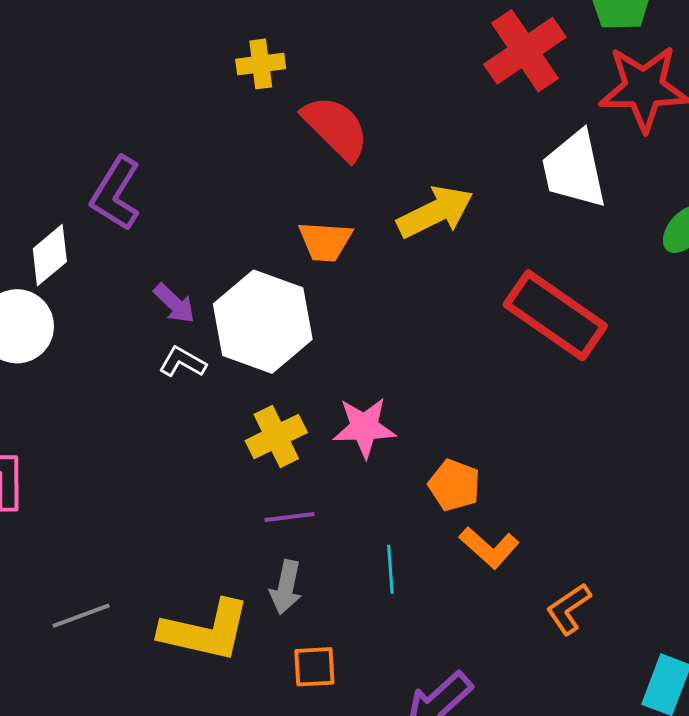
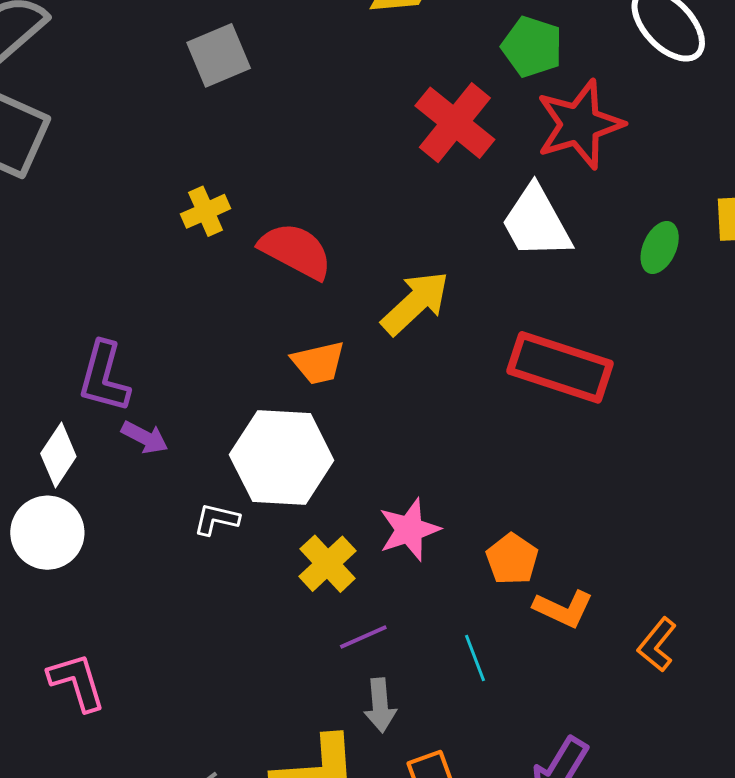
purple arrow: (174, 303) -> (145, 437), moved
orange pentagon: (454, 485) -> (512, 559), turned 30

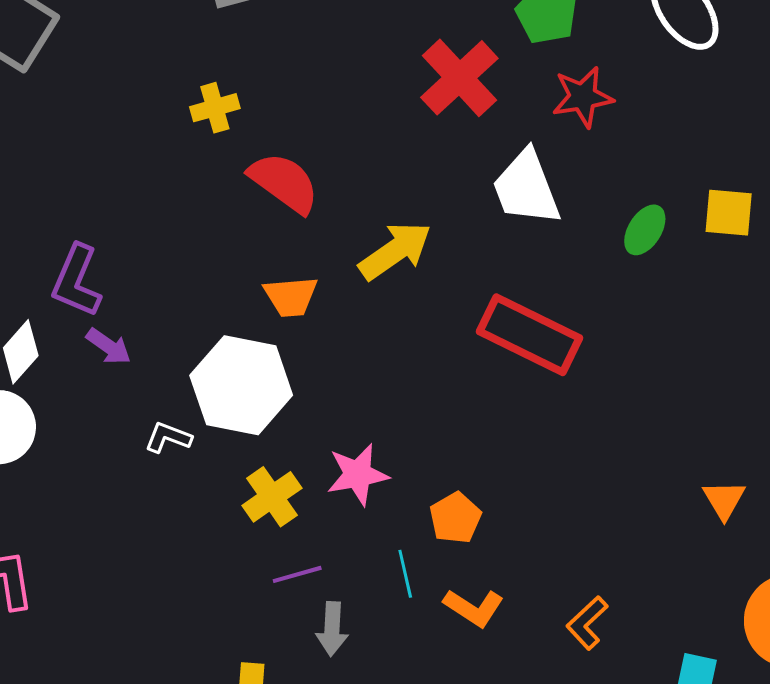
red star: (580, 124) -> (583, 97), size x0.7
yellow cross: (206, 211) -> (215, 108), moved
orange L-shape: (563, 609) -> (474, 608), moved
cyan line: (475, 658) -> (405, 574), moved
gray arrow: (380, 705) -> (332, 629), moved

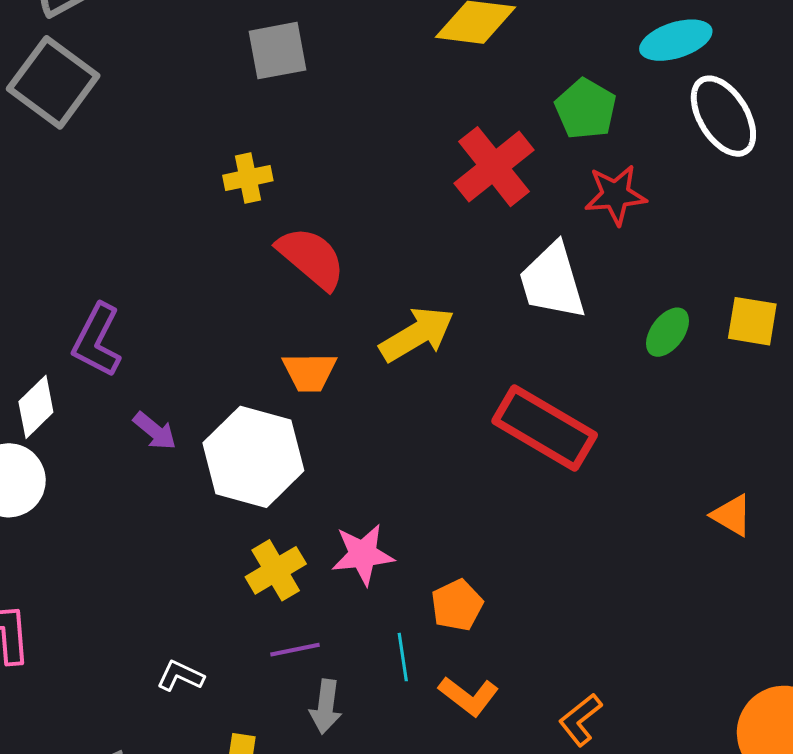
purple arrow: (109, 346) -> (155, 431), moved
white L-shape: (168, 437) -> (180, 676), moved
orange triangle: (724, 500) -> (732, 515), moved, turned -33

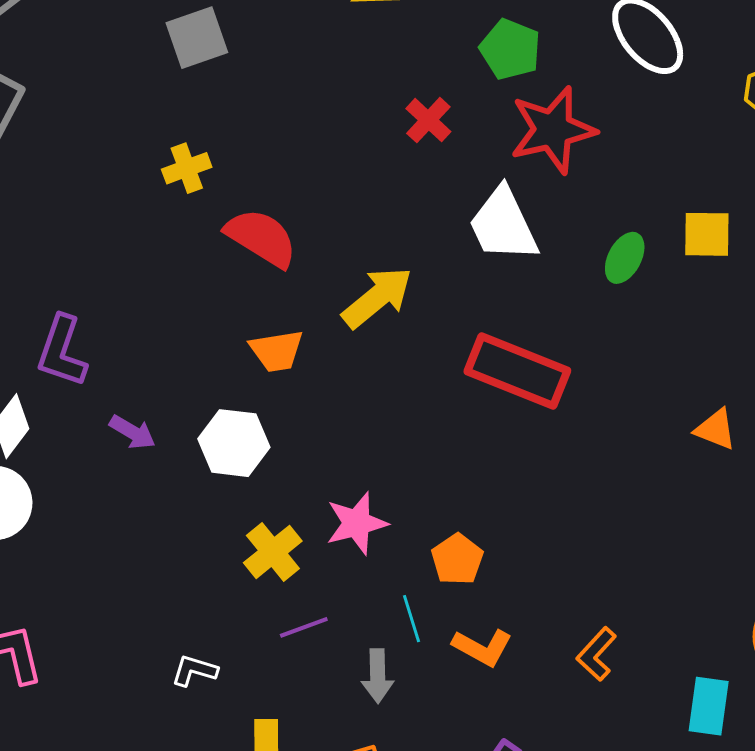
red cross: (494, 167) -> (428, 120), size x0.6
red star: (616, 195) -> (553, 130), size x1.4
white hexagon: (253, 457) -> (234, 443), size x0.7
gray arrow: (326, 707) -> (378, 676), moved

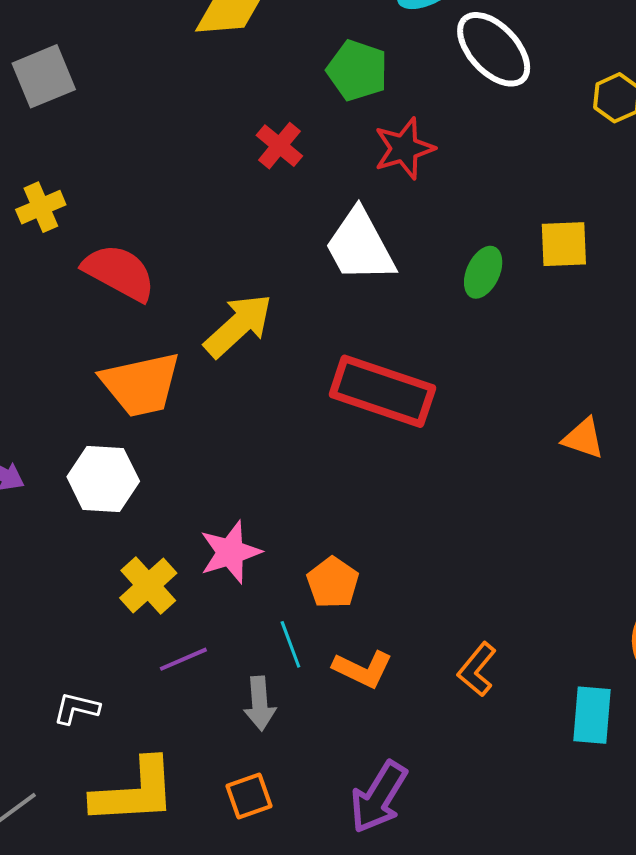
red star: (553, 130) -> (404, 148), size x0.7
orange trapezoid: (277, 351) -> (141, 384), size x1.5

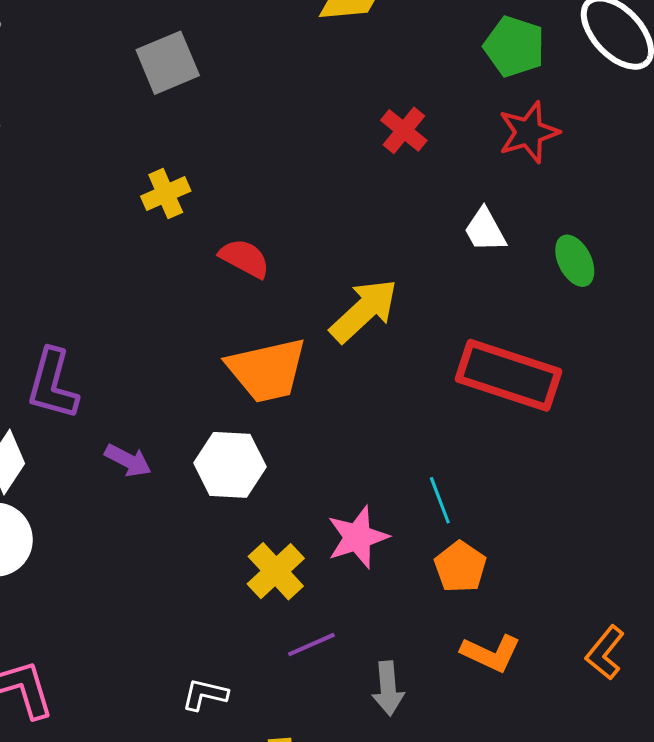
green pentagon: (357, 70) -> (514, 46), moved
white trapezoid: (360, 246) -> (485, 230), size x0.6
red semicircle: (119, 272) -> (245, 258), size x0.7
green ellipse: (483, 272) -> (575, 261), moved, turned -51
cyan line: (290, 644) -> (440, 500), moved

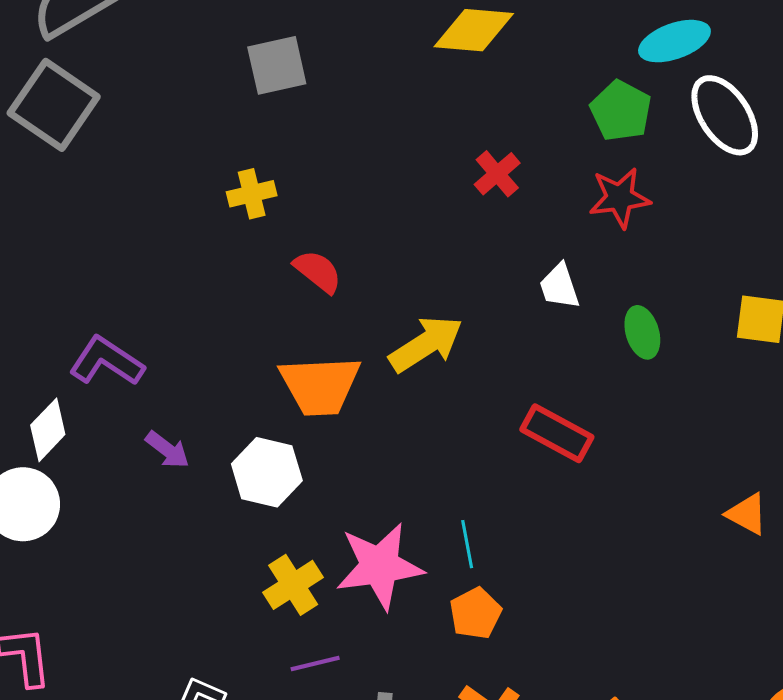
red rectangle: (509, 375) -> (557, 433), size x0.7
purple L-shape: (53, 384) -> (106, 361), turned 98
pink star: (358, 537) -> (380, 566), size x1.4

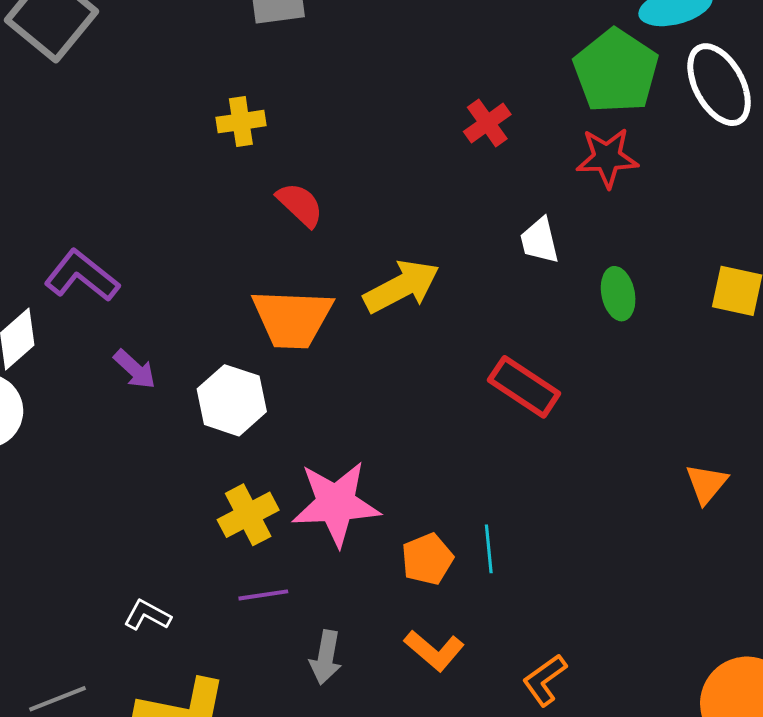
green pentagon: (621, 111) -> (616, 71), size x1.4
orange triangle: (747, 514) -> (706, 484), turned 36
cyan line: (467, 544) -> (489, 549), moved

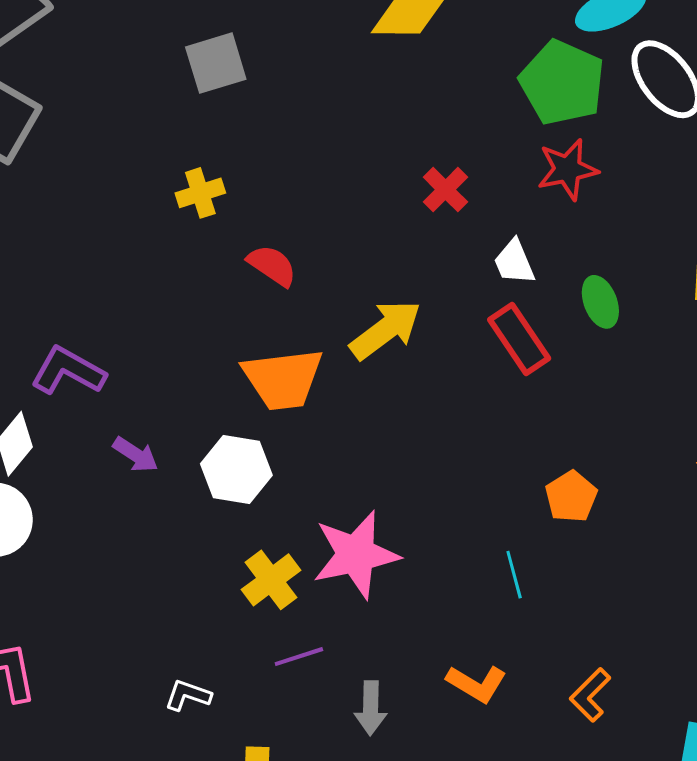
red cross: (487, 123) -> (445, 190), moved
red rectangle: (524, 387) -> (519, 339), moved, turned 32
orange pentagon: (427, 559) -> (571, 497), moved

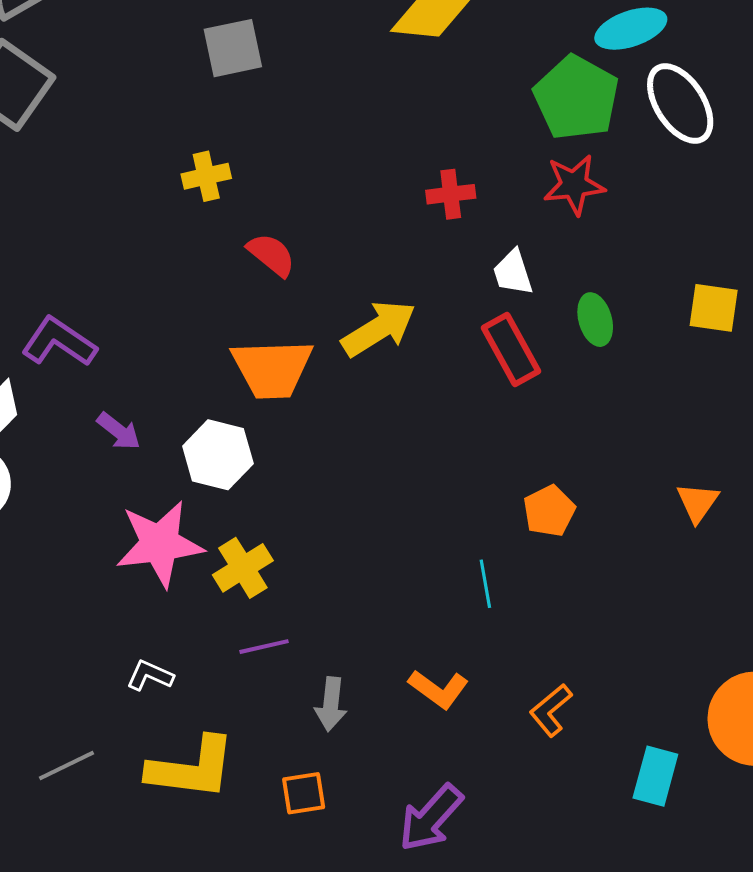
red cross: (445, 190) -> (451, 194), turned 33
pink star: (356, 555) -> (160, 544), moved

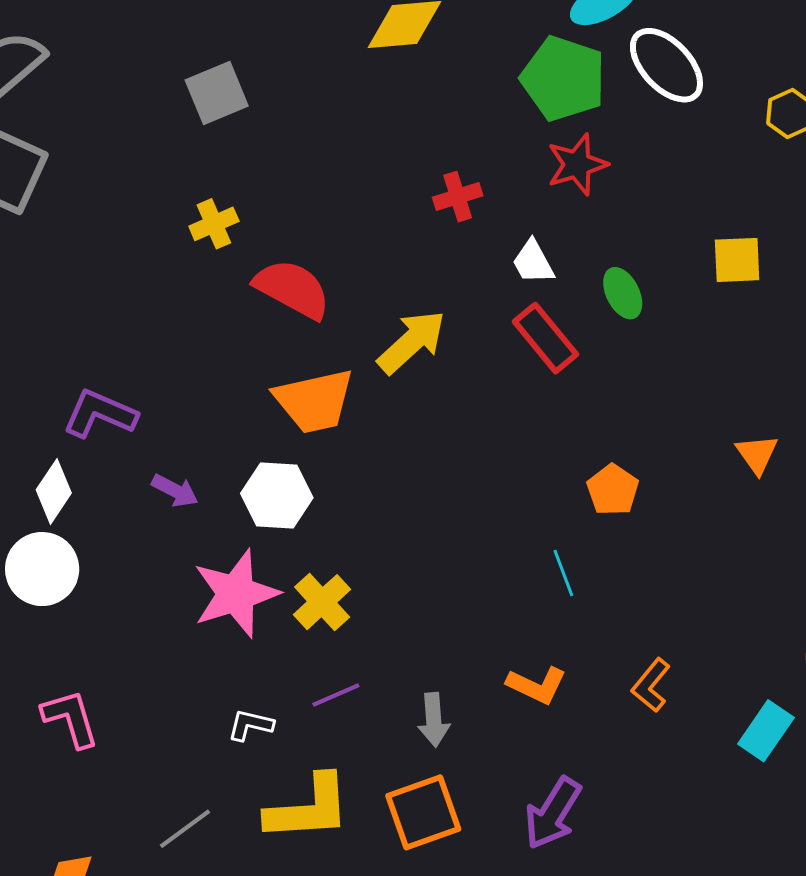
red semicircle: (271, 255) -> (292, 289), size x1.5
purple line: (264, 647) -> (336, 695), moved
cyan rectangle: (655, 776) -> (766, 731), turned 30
orange square: (304, 793) -> (423, 812), size x1.6

